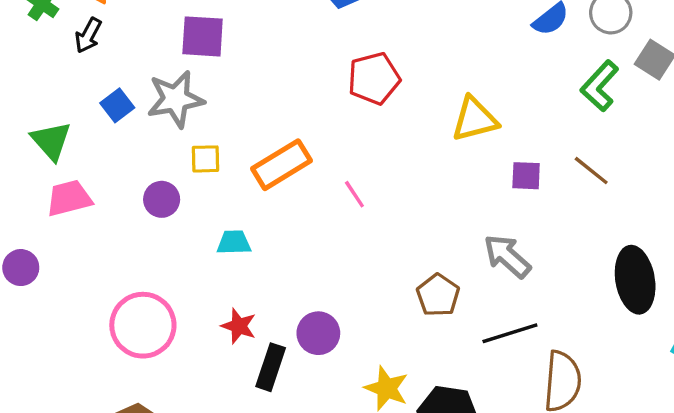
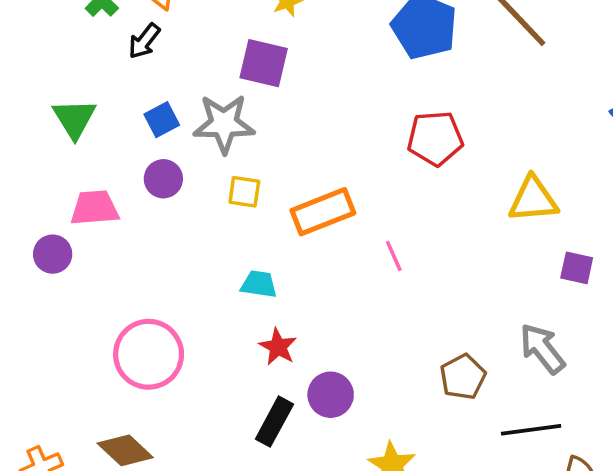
green triangle: (51, 141) -> (74, 119), moved
purple circle: (162, 199) -> (163, 179), moved
purple circle: (21, 268) -> (53, 254), moved
red star: (239, 326) -> (278, 347), moved

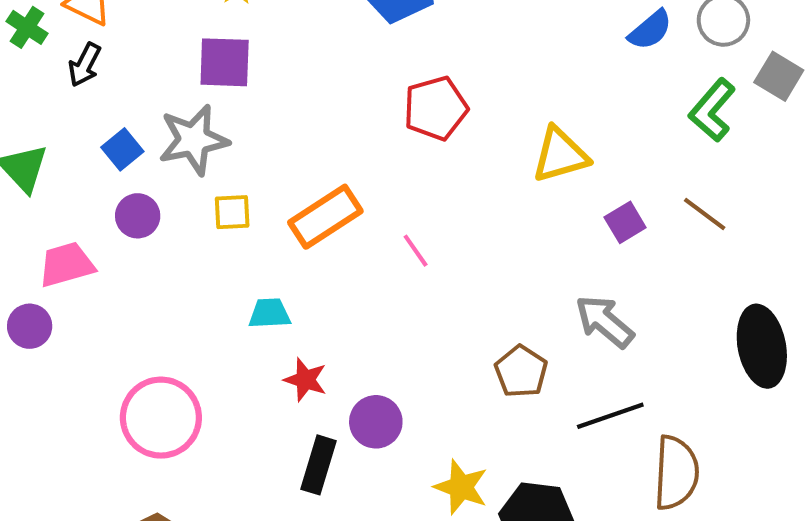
purple square: (577, 268) -> (625, 222), turned -32

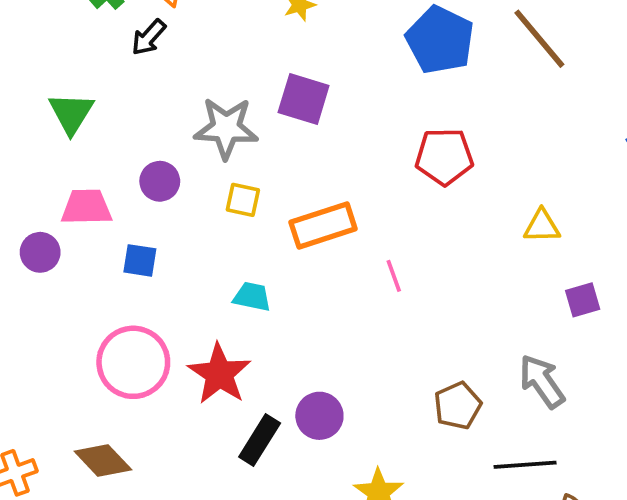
purple square: (225, 62) -> (304, 99), moved
blue square: (122, 149) -> (140, 260), moved, turned 33
yellow triangle: (560, 155) -> (542, 226), size x0.7
red star: (305, 380) -> (219, 374), moved, size x1.6

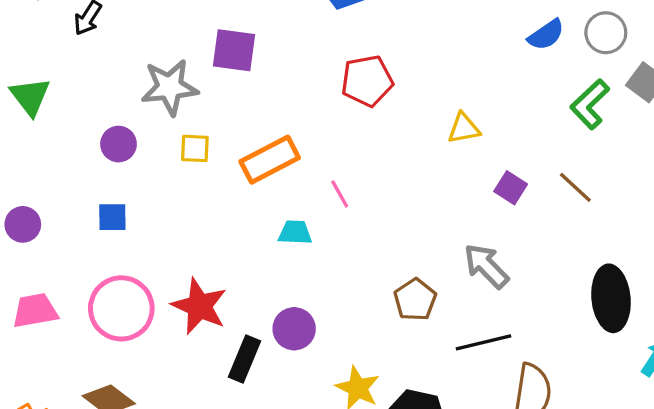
pink trapezoid: (86, 207) -> (35, 311), moved
cyan trapezoid: (252, 297) -> (295, 232), moved
purple square: (583, 300) -> (511, 188), turned -32

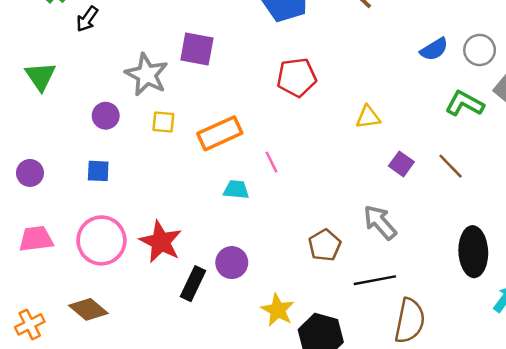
gray star: (170, 87) -> (147, 75), turned 30
green L-shape: (590, 104) -> (465, 104), turned 69

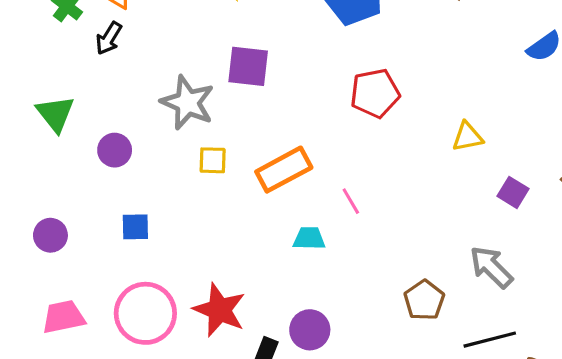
purple circle: (106, 116) -> (115, 150), moved

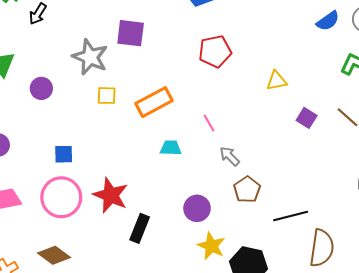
pink line: (351, 201) -> (209, 123), moved
blue square: (135, 227) -> (64, 154), moved
gray arrow: (491, 267) -> (230, 156), moved, size x0.7
purple circle: (310, 330) -> (197, 208), moved

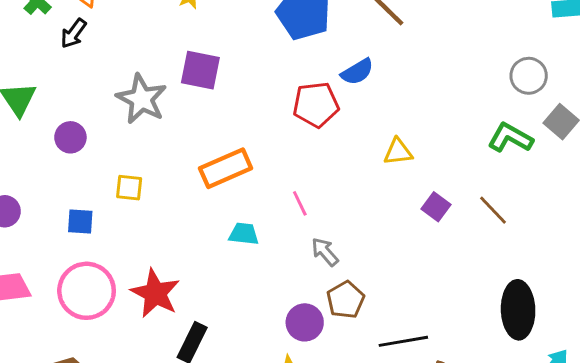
blue semicircle: (328, 21) -> (357, 72), moved
yellow square: (107, 96) -> (129, 188), moved
blue square: (64, 154) -> (80, 221), moved
purple circle: (197, 208) -> (305, 322), moved

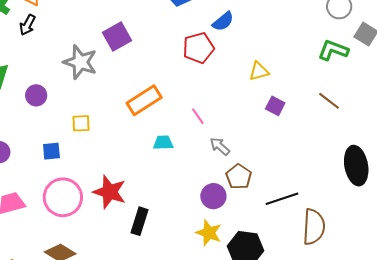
purple square: (200, 70) -> (117, 37), turned -32
purple square: (436, 207) -> (275, 106), moved

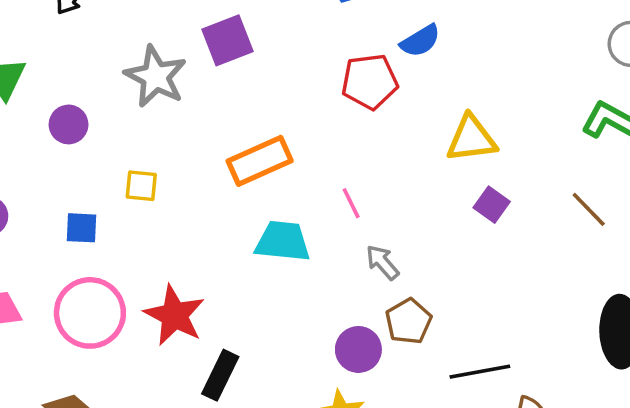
yellow triangle: (259, 71) -> (471, 139), size x1.4
cyan trapezoid: (163, 143) -> (283, 241), size x1.5

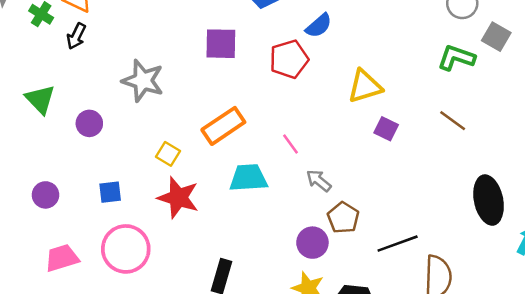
purple square: (228, 40) -> (221, 44), moved, turned 32
yellow square: (141, 186) -> (168, 154), moved, turned 35
red star: (174, 315) -> (178, 198), moved

